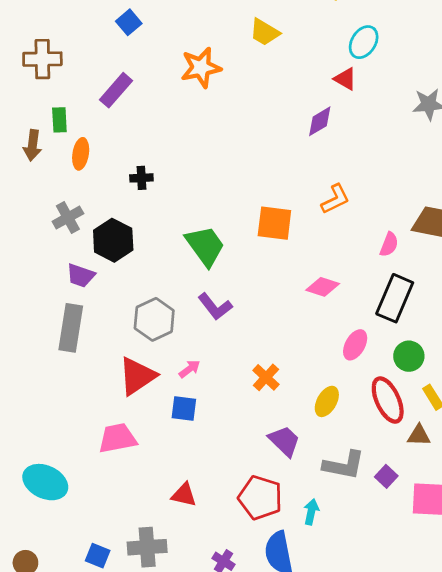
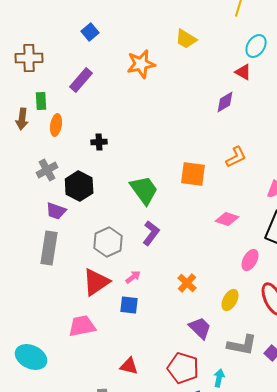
purple L-shape: (215, 307) -> (151, 233), turned -105

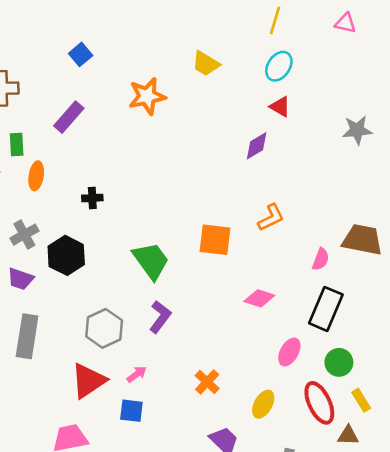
cyan ellipse: (256, 46) -> (279, 66), moved
purple trapezoid: (56, 211) -> (21, 279), moved

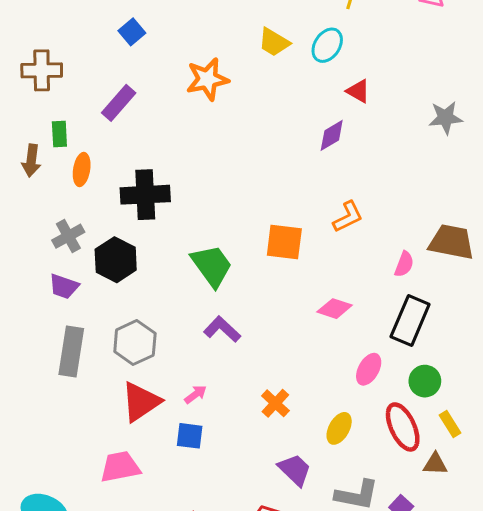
cyan ellipse: (279, 66) -> (327, 45), moved
black cross: (92, 198) -> (145, 195), size x2.0
purple L-shape: (160, 317) -> (222, 329), turned -84
gray hexagon: (104, 328) -> (135, 343), moved

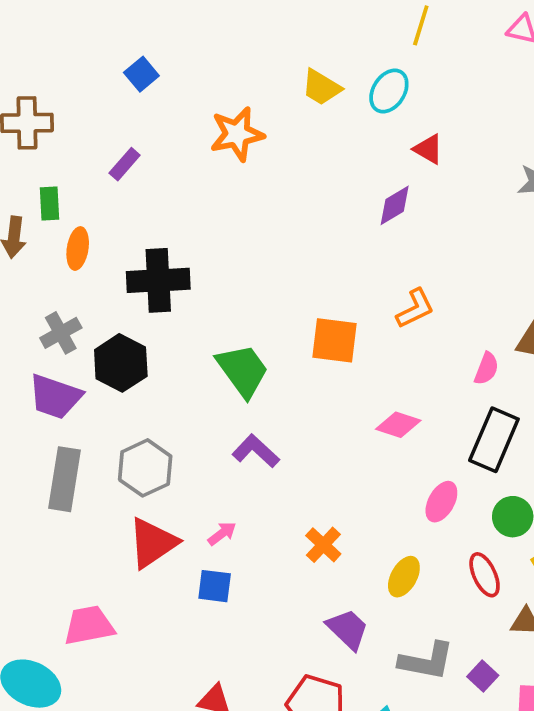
purple rectangle: (119, 103) -> (125, 164), size x0.7
purple trapezoid: (64, 286) -> (55, 397), size x1.4
red ellipse: (403, 427) -> (485, 575), size x0.7
pink trapezoid: (120, 467) -> (89, 625), moved

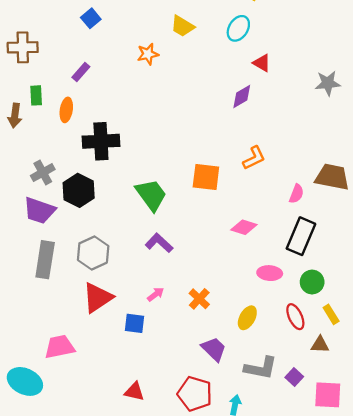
yellow trapezoid: (321, 87) -> (182, 26), moved
orange star: (237, 134) -> (148, 54), size x0.7
orange ellipse: (78, 249) -> (66, 110), moved
pink ellipse: (441, 502) -> (270, 273), turned 65
pink arrow: (222, 534) -> (156, 294), moved

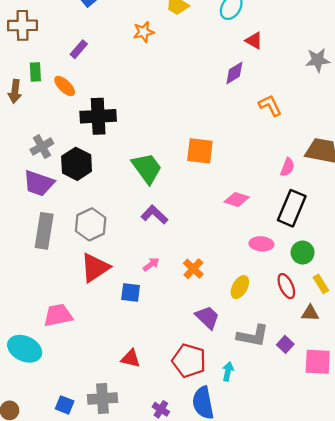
orange ellipse: (66, 110) -> (65, 86), turned -55
orange L-shape: (254, 158) -> (270, 105), moved, turned -90

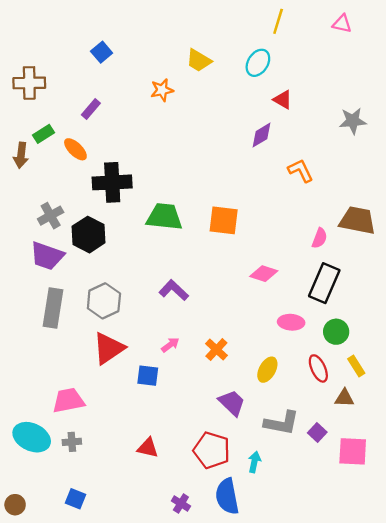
green rectangle: (35, 72) -> (43, 134), turned 60
green trapezoid: (147, 168) -> (164, 217), moved, turned -48
gray cross: (102, 398) -> (72, 442), moved, size x0.6

